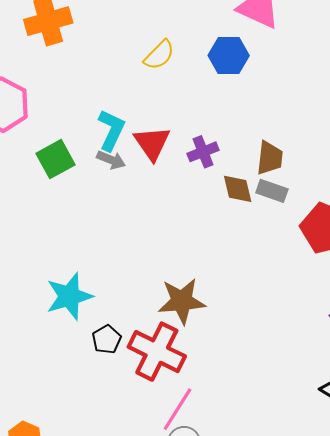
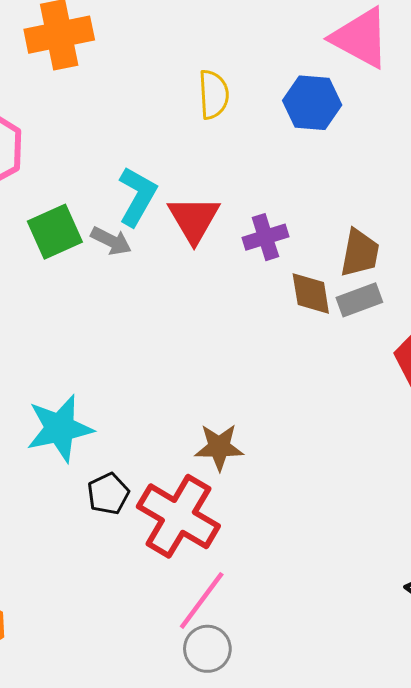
yellow semicircle: (159, 55) -> (214, 94), turned -52
gray arrow: (111, 160) -> (111, 241), moved
gray rectangle: (272, 191) -> (359, 300), turned -44
brown star: (182, 301) -> (219, 447), size x0.7

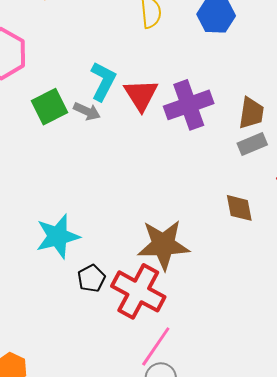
purple cross: (265, 237) -> (189, 105), size x1.6
brown diamond: (311, 293) -> (239, 208), moved
brown star: (219, 447) -> (163, 245), size x1.6

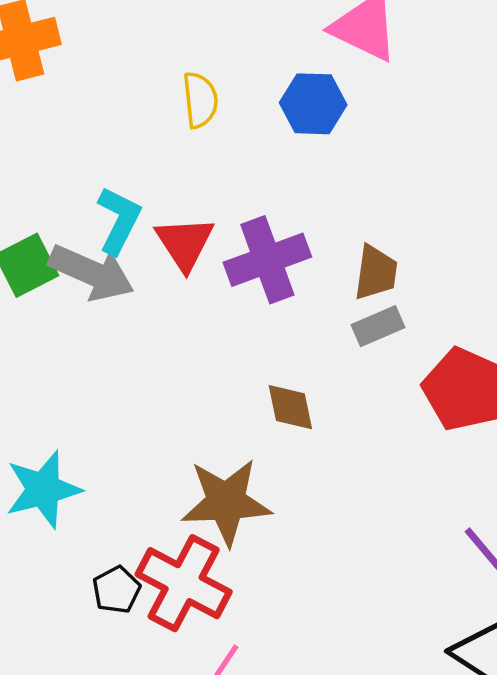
gray arrow: (87, 111) -> (91, 273), size x1.8
brown diamond: (239, 208) -> (290, 407), moved
black pentagon: (91, 278) -> (117, 590), moved

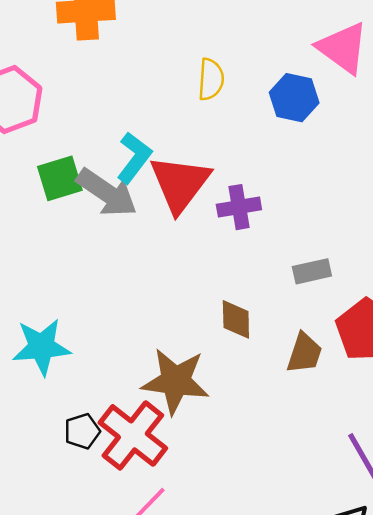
red triangle: (185, 243) -> (180, 184), size x1.4
purple cross: (267, 260) -> (239, 207), size x0.7
brown trapezoid: (376, 273) -> (304, 353), moved

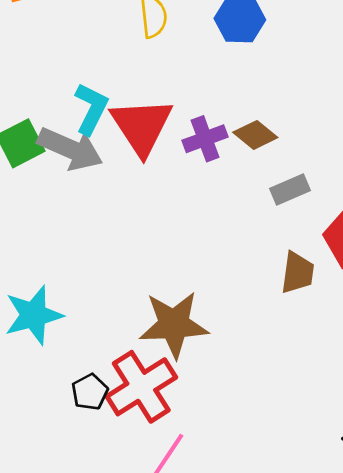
brown diamond: (236, 319) -> (255, 135), moved, turned -39
red cross: (133, 435) -> (141, 387), turned 30

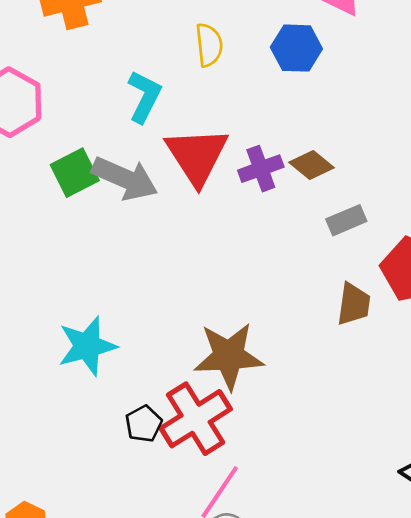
cyan L-shape: (91, 109) -> (144, 97), moved

